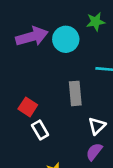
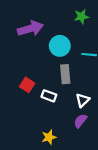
cyan circle: (66, 39) -> (60, 46), moved
white rectangle: (40, 130) -> (49, 96), moved, turned -40

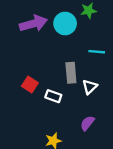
cyan circle: (60, 46) -> (65, 23), moved
white triangle: (83, 100) -> (90, 87), moved

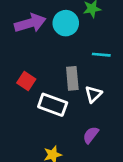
red square: (30, 84) -> (26, 81), moved
white rectangle: (53, 96) -> (53, 105), size x1.5

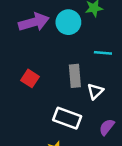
white rectangle: (53, 105) -> (67, 118), moved
purple semicircle: (91, 135) -> (107, 127), moved

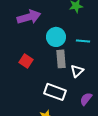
cyan circle: (68, 22) -> (56, 37), moved

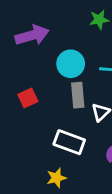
red square: (26, 61) -> (28, 98), turned 32

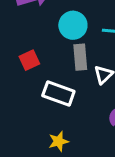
white rectangle: (69, 142) -> (58, 93), moved

